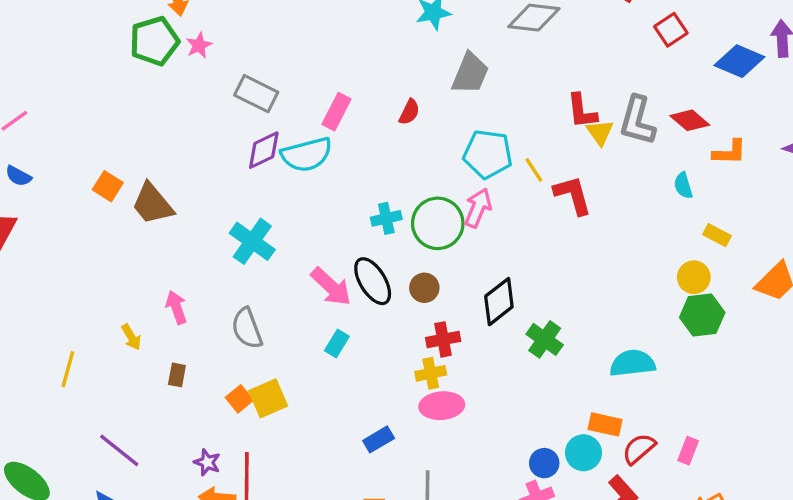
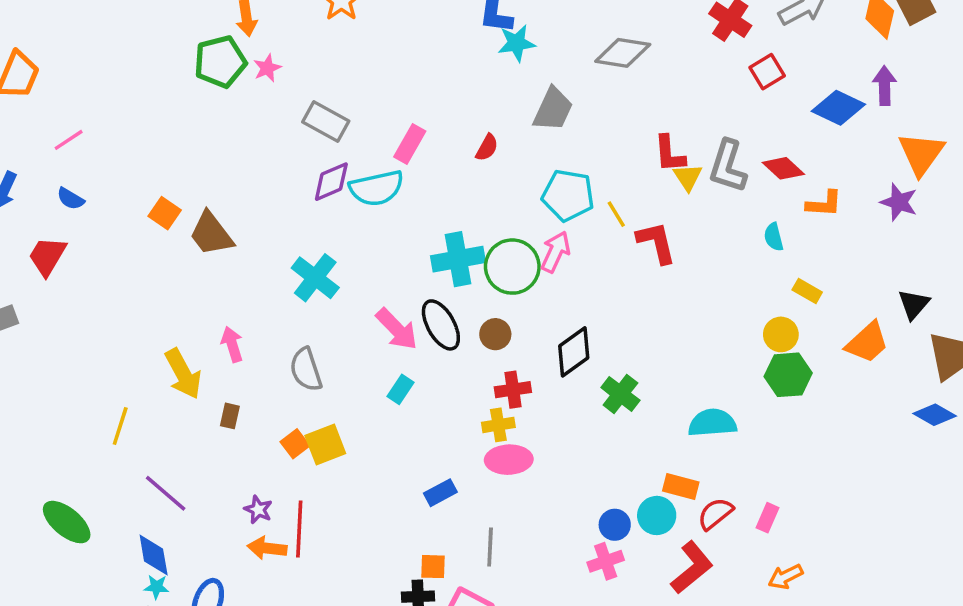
cyan cross: (386, 218) -> (458, 259), size x1.6
yellow arrow: (131, 337) -> (183, 374), size x1.8
yellow line: (68, 369) -> (120, 426), moved

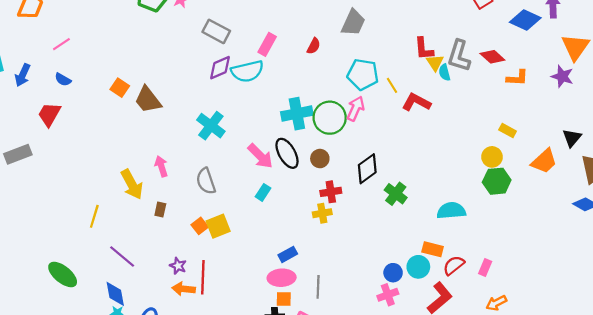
cyan semicircle: (774, 237) -> (445, 72), moved
red L-shape: (656, 242) -> (416, 102), turned -48
pink ellipse: (509, 460) -> (282, 278), moved

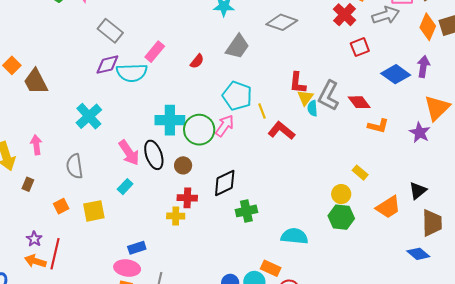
green cross: (396, 194) -> (246, 211), turned 30
yellow square: (218, 226) -> (94, 211), moved

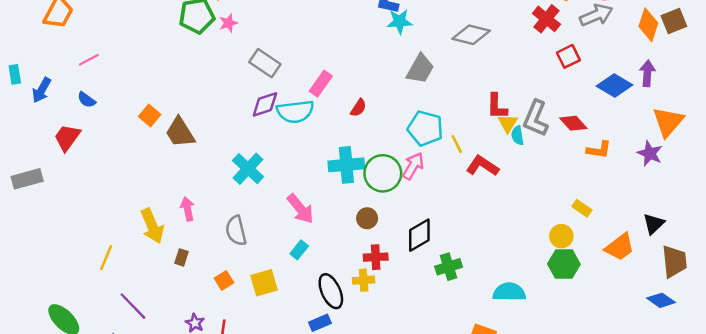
red semicircle: (197, 61) -> (358, 108), moved
black ellipse: (154, 155) -> (331, 291), moved

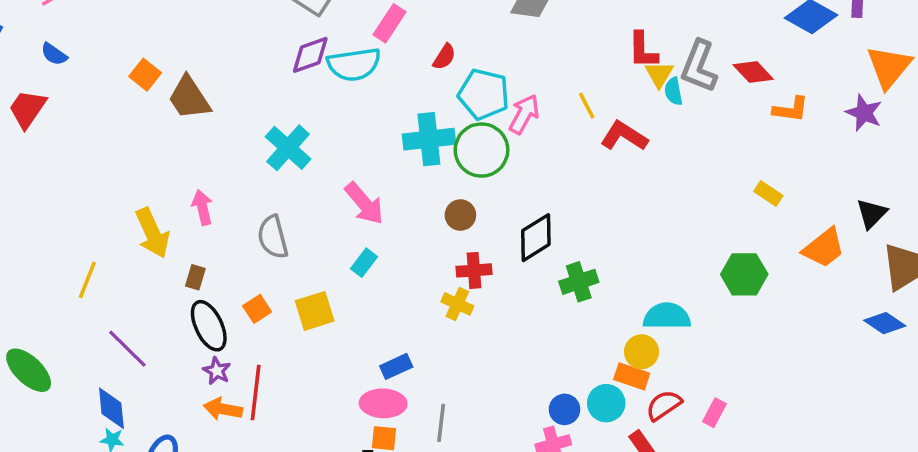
cyan pentagon: (425, 128) -> (484, 94), moved
pink arrow: (413, 166) -> (524, 114), moved
yellow circle: (561, 236) -> (642, 352), moved
yellow cross: (364, 280) -> (457, 304), turned 30
black ellipse: (331, 291) -> (209, 326), moved

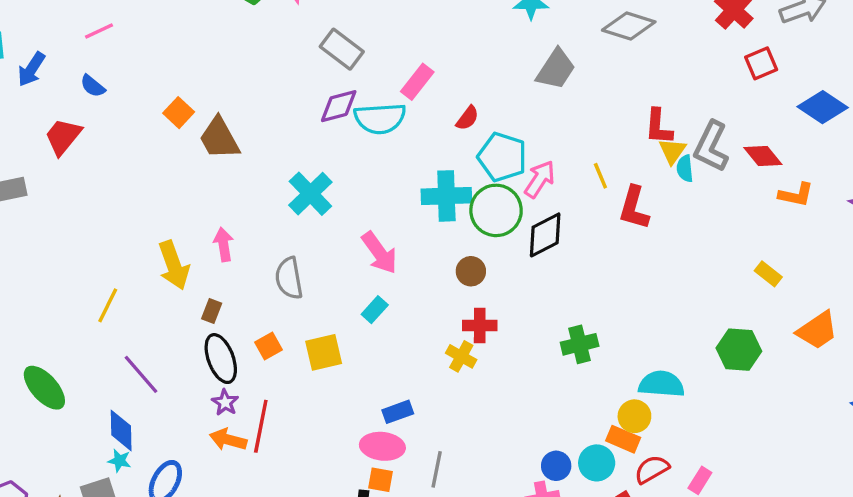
red L-shape: (624, 136) -> (634, 208), turned -111
black diamond: (536, 238) -> (545, 235), moved

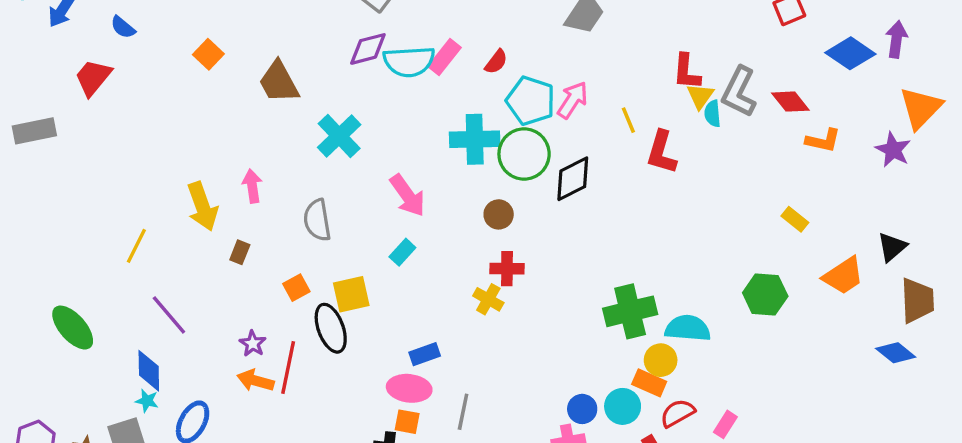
pink rectangle: (417, 82) -> (445, 57), moved
brown trapezoid: (219, 138) -> (279, 82), moved
pink arrow: (540, 179) -> (573, 100), moved
green cross: (580, 344) -> (630, 311), moved, size x1.4
black ellipse: (221, 359) -> (331, 328), moved

